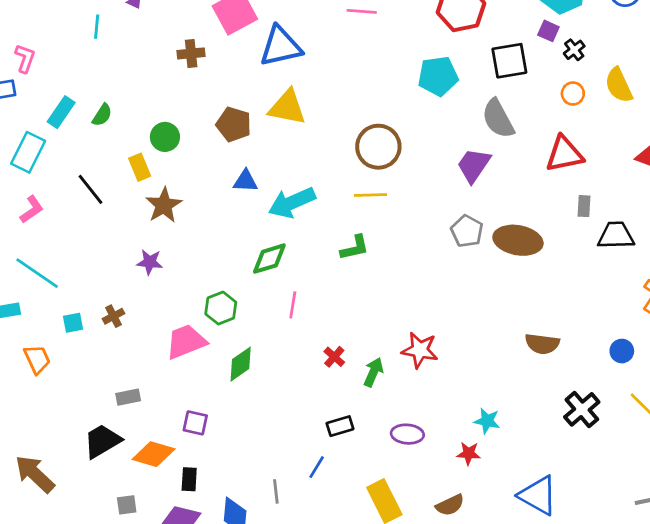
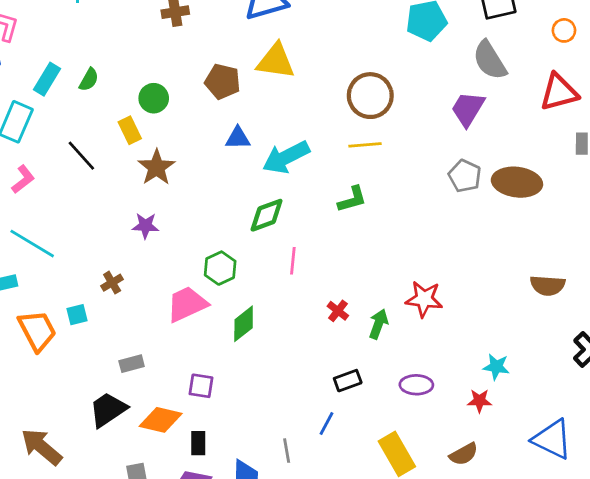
cyan square: (73, 323) -> (77, 315), moved
orange trapezoid: (37, 359) -> (37, 331), size x1.4

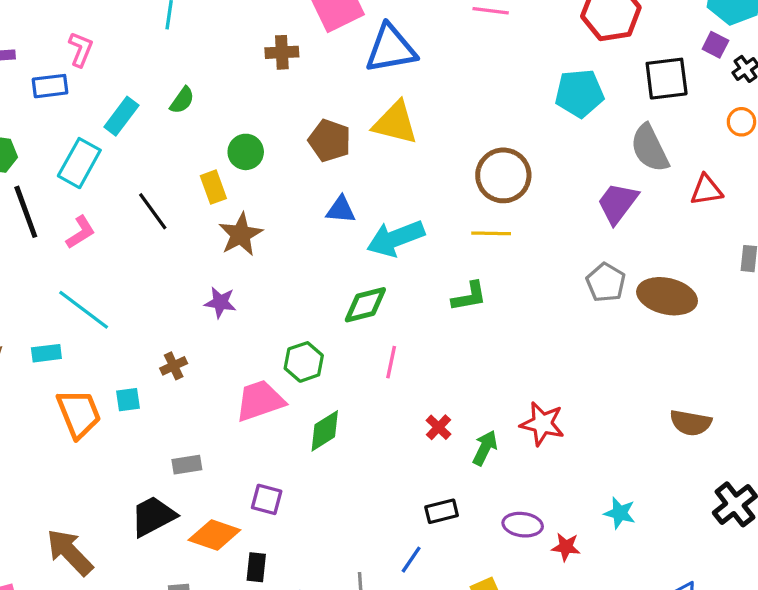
green semicircle: (89, 80) -> (182, 100), moved
red triangle: (559, 92) -> (706, 190), moved, size x0.7
red star: (479, 401) -> (566, 547), moved

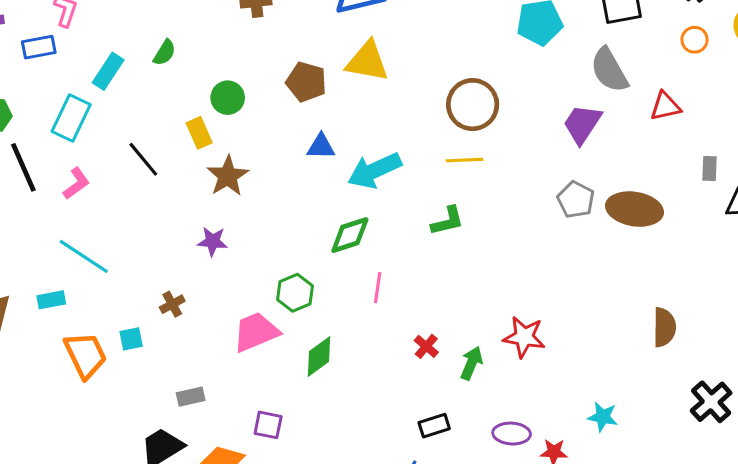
brown semicircle: (691, 423) -> (664, 327), turned -96

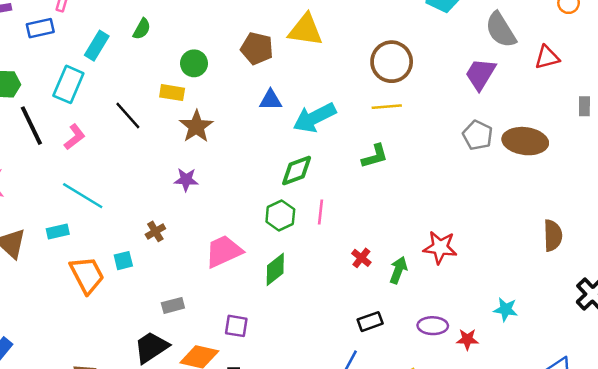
yellow rectangle: (199, 133) -> (172, 93), turned -55
green hexagon: (295, 293) -> (280, 216), moved

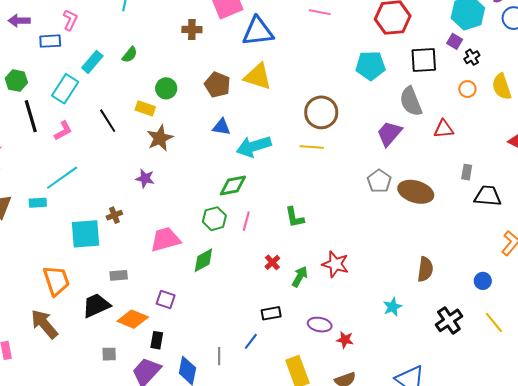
green L-shape: (375, 156) -> (294, 217), moved, turned 85
cyan line: (83, 196) -> (62, 178), turned -76
cyan square: (123, 261) -> (85, 234), size x2.0
orange trapezoid: (87, 275) -> (56, 281), moved
cyan star: (506, 309) -> (393, 307), moved, turned 30

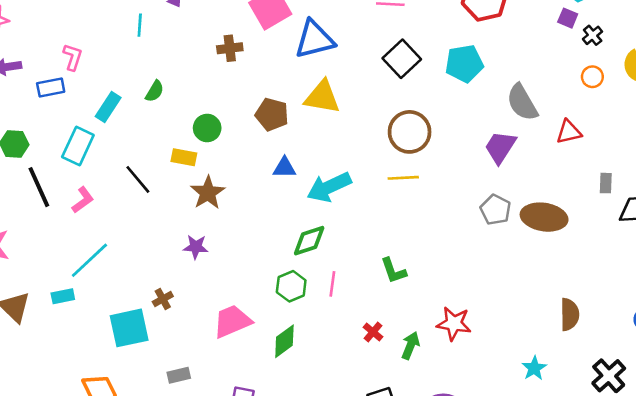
black square: (424, 60) -> (402, 59), moved, turned -32

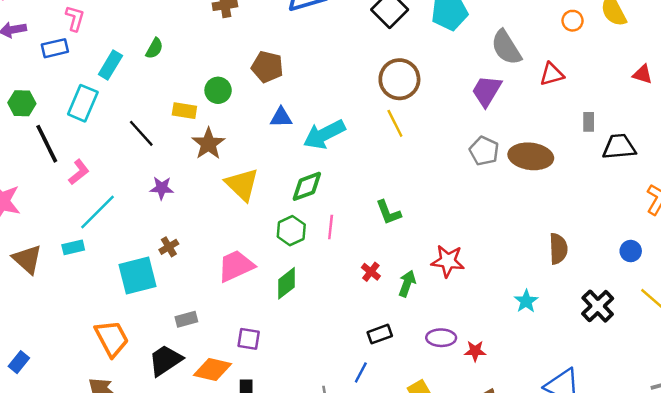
yellow triangle: (322, 97) -> (242, 184), moved, turned 36
green circle: (207, 128) -> (218, 90), moved
yellow line: (403, 178) -> (395, 123), turned 68
pink L-shape: (83, 200) -> (79, 172), moved
purple star: (196, 247) -> (162, 188), moved

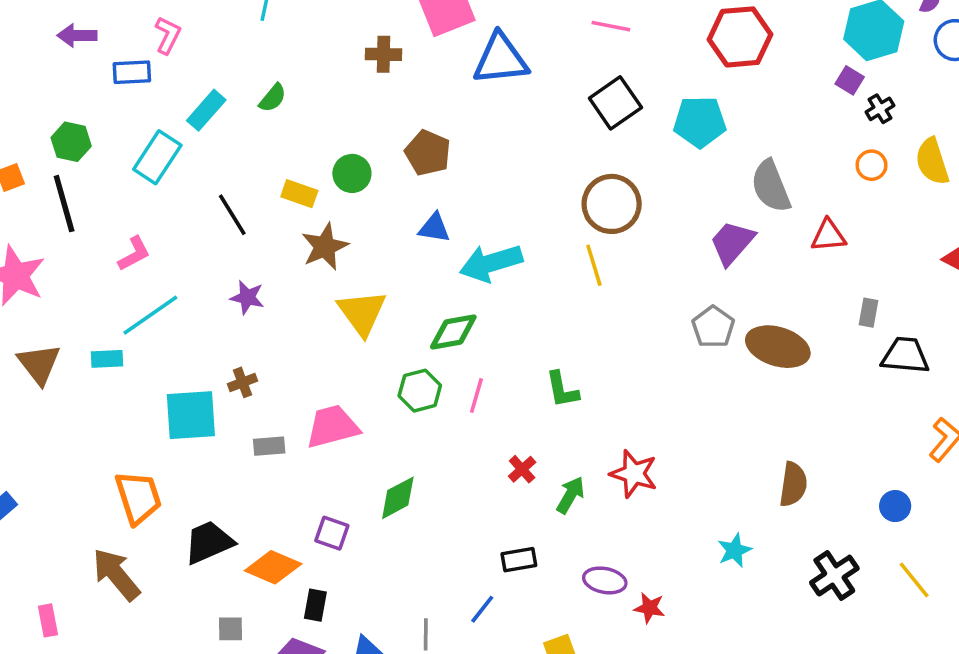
black line: (47, 144) -> (64, 204), moved
green diamond: (286, 283) -> (398, 498), moved
gray rectangle: (186, 319) -> (269, 446), moved

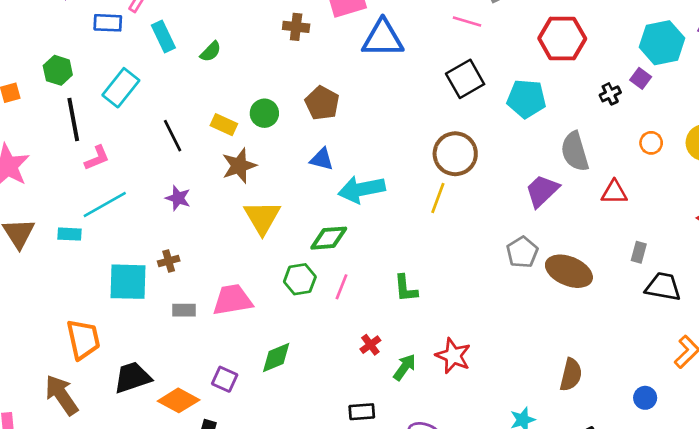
black cross: (880, 109) -> (610, 94), moved
cyan rectangle: (206, 110) -> (163, 36), moved, turned -72
black line: (64, 204) -> (73, 119), moved
yellow line: (594, 265) -> (438, 198), turned 32

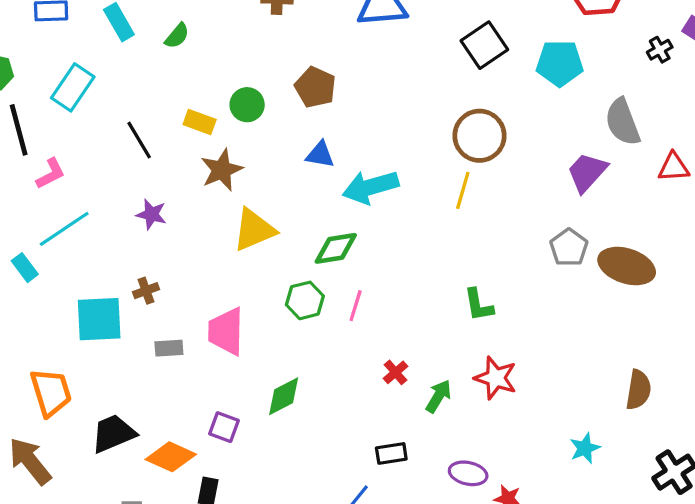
yellow triangle: (262, 217) -> (254, 230), turned 42
cyan rectangle: (69, 234) -> (25, 268), turned 55
green L-shape: (406, 288) -> (479, 305), moved
pink trapezoid: (232, 300) -> (226, 331), turned -75

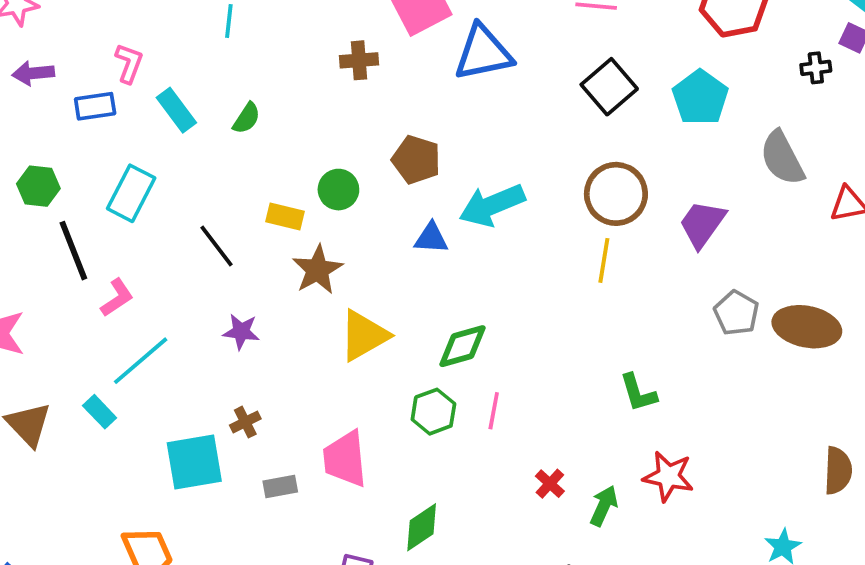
black cross: (660, 50) -> (816, 68), turned 30
cyan pentagon: (560, 63) -> (700, 98), turned -30
purple trapezoid: (587, 172) -> (702, 224), moved
cyan arrow: (370, 187) -> (492, 205), moved

